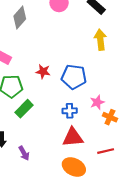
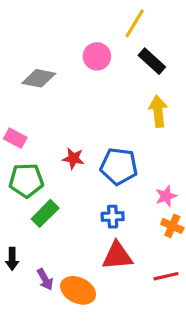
gray diamond: (20, 17) -> (39, 78), turned 60
pink star: (97, 102) -> (166, 196), moved
orange ellipse: (74, 167) -> (78, 290), moved

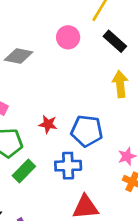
blue cross: (113, 217) -> (68, 166), moved, size x1.4

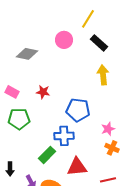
red star: (48, 124) -> (43, 92), moved
green rectangle: (24, 171) -> (47, 155), moved

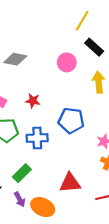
pink circle: (64, 40) -> (67, 62), moved
blue cross: (64, 136) -> (37, 138), moved
green rectangle: (47, 155) -> (22, 173), moved

